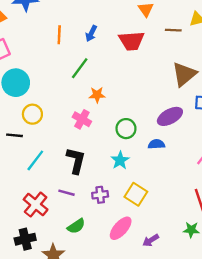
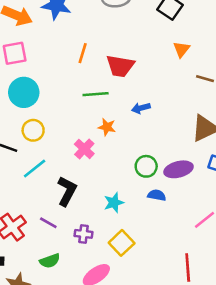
blue arrow: (91, 33) -> (141, 108), moved, turned 35
red trapezoid: (132, 41) -> (120, 66), moved
green line: (80, 68) -> (96, 94), turned 35
green circle: (126, 129) -> (146, 166), moved
cyan line: (35, 160) -> (35, 168), moved

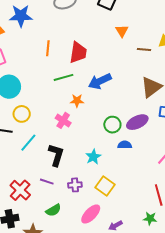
red trapezoid: (120, 66) -> (78, 52), turned -80
blue arrow: (141, 108) -> (100, 81), size x1.6

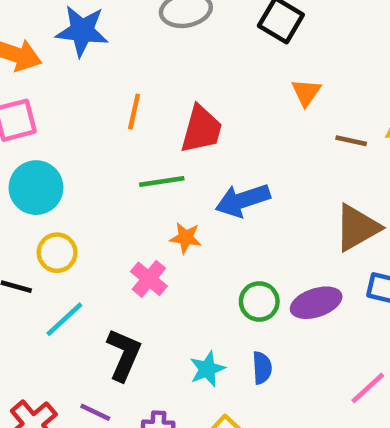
blue semicircle: (125, 145) -> (262, 368), moved, turned 80

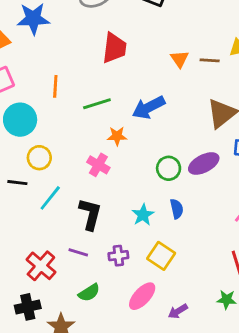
orange triangle: (306, 92) -> (180, 59), moved
orange line: (134, 112) -> (55, 86), moved
red trapezoid: (201, 129) -> (114, 48), moved

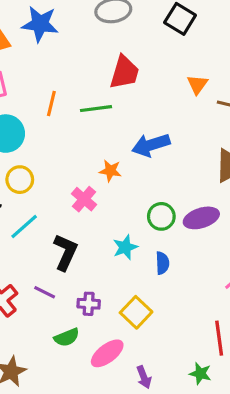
orange triangle: (180, 59) -> (197, 84), moved
green line: (97, 104) -> (96, 109), moved
cyan star: (143, 215) -> (125, 247), moved
green semicircle: (89, 293) -> (67, 337), moved
purple arrow: (178, 311) -> (144, 377), turned -90

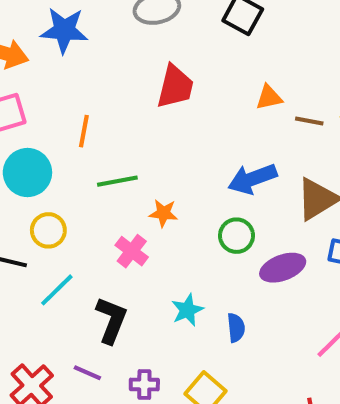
orange triangle: (197, 84) -> (269, 97), turned 45
green line: (96, 109) -> (117, 181), moved
blue arrow: (151, 145) -> (252, 179), moved
green circle: (161, 216) -> (236, 236), moved

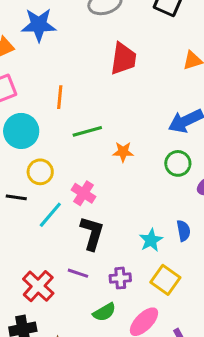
pink cross: (132, 251) -> (84, 193), moved
cyan star: (187, 310) -> (151, 240), moved

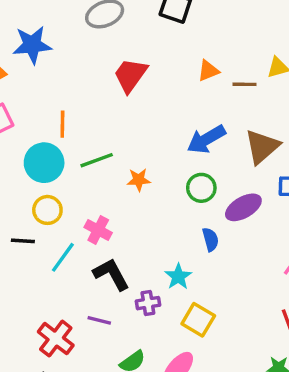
red trapezoid: (123, 59) -> (130, 75), turned -148
cyan circle: (21, 131) -> (44, 163), moved
blue semicircle: (183, 231) -> (210, 239), moved
black L-shape: (92, 233) -> (111, 274), turned -40
purple cross: (120, 278) -> (148, 303), moved

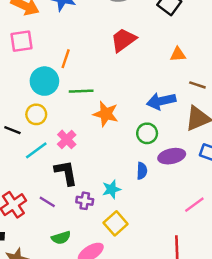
brown line: (244, 84) -> (197, 85), moved
orange star: (139, 180) -> (106, 114), size x1.5

